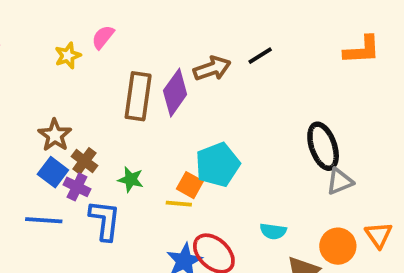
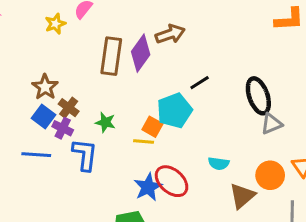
black line: (260, 56) -> (200, 83), moved

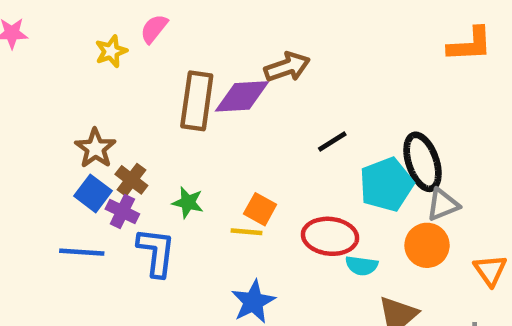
purple diamond: (141, 53) -> (242, 96), turned 51
cyan pentagon: (175, 111) -> (386, 184), moved
orange circle: (270, 175) -> (427, 245), moved
red ellipse: (172, 181) -> (330, 236), moved, turned -36

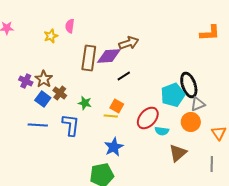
pink semicircle: (154, 29) -> (70, 26), turned -32
black line: (332, 142) -> (124, 76), moved
purple cross: (122, 211) -> (26, 81), moved
red ellipse: (330, 236) -> (148, 118), turned -55

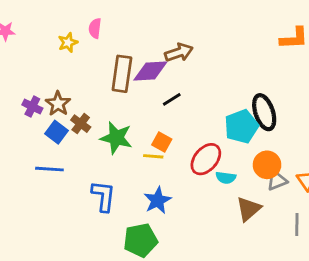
green star: (85, 103) -> (116, 138), size x1.6
gray triangle: (198, 104) -> (277, 180), moved
blue L-shape: (71, 125) -> (103, 196), moved

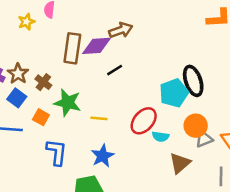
brown cross: (81, 124) -> (43, 82), moved
orange square: (162, 142) -> (41, 117), moved

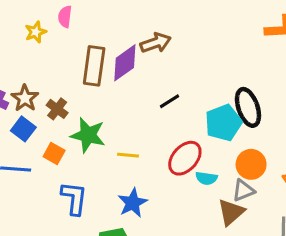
purple diamond: (97, 46) -> (125, 63), turned -32
black line: (115, 70) -> (169, 101), moved
gray triangle: (204, 139) -> (243, 191), moved

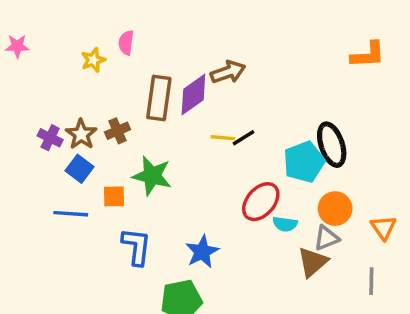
brown cross: (57, 109) -> (117, 131), moved, turned 30
orange square: (54, 154) -> (114, 196), turned -30
yellow line: (128, 155) -> (223, 138), moved

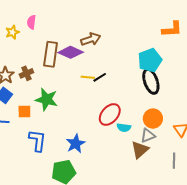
purple diamond: (193, 95) -> (71, 52), turned 60
cyan pentagon: (304, 162) -> (150, 60), moved

